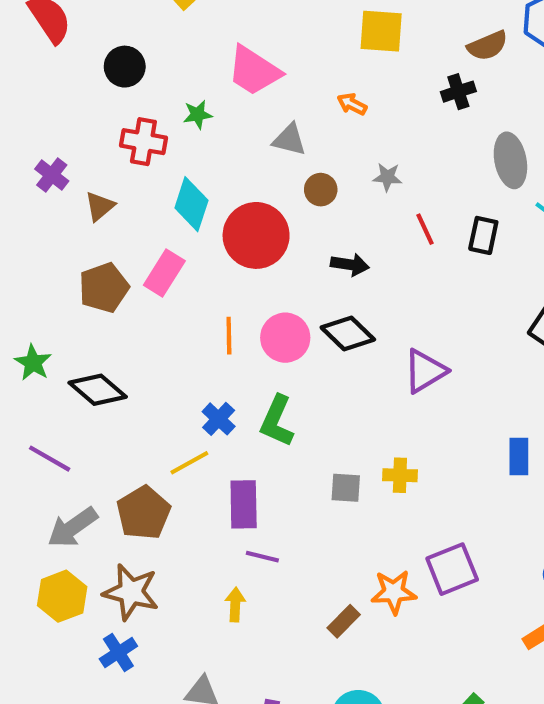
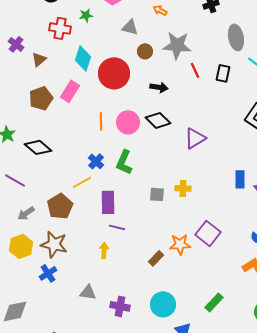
gray star: (387, 177) -> (177, 45), size x2.0
gray arrow: (73, 527) -> (26, 213), size x0.7
purple square: (452, 569) -> (208, 233), turned -30

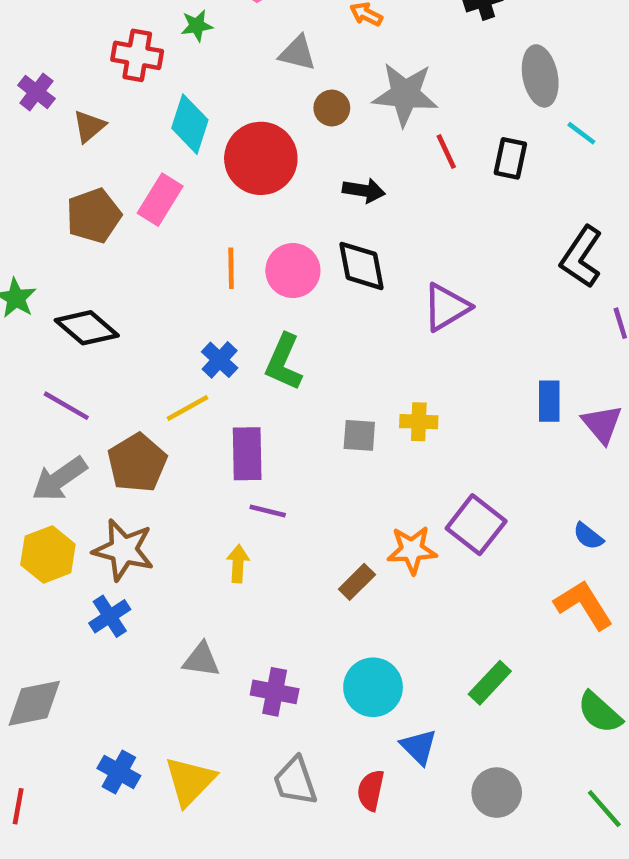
black diamond: (158, 120) -> (362, 266), turned 35
purple line: (15, 180) -> (66, 406), moved
gray arrow: (26, 213) -> (59, 479), size x1.4

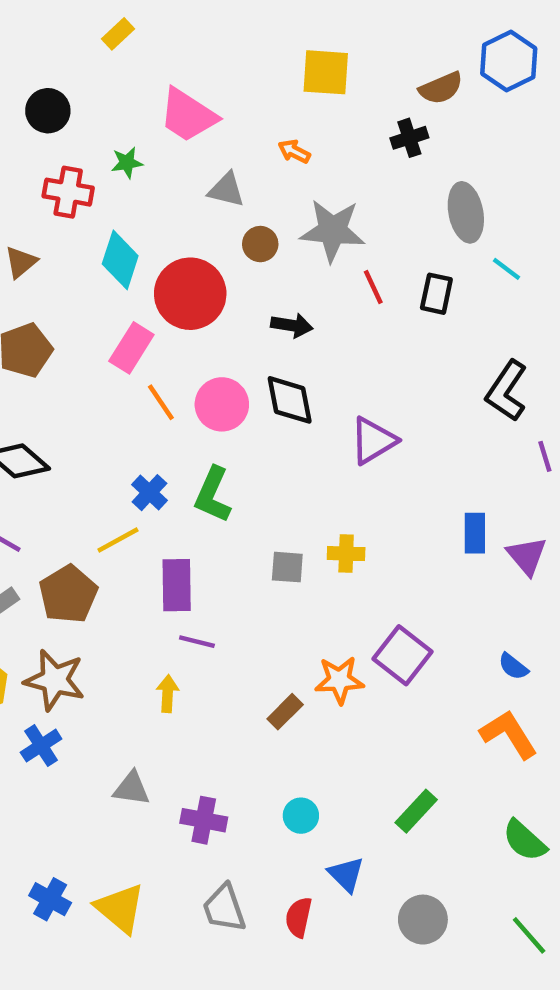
pink rectangle: (160, 200) -> (131, 348), moved
orange line: (231, 268) -> (161, 402), turned -33
cyan circle: (373, 687) -> (301, 816), size x0.6
yellow triangle: (190, 781) -> (120, 908), turned -34

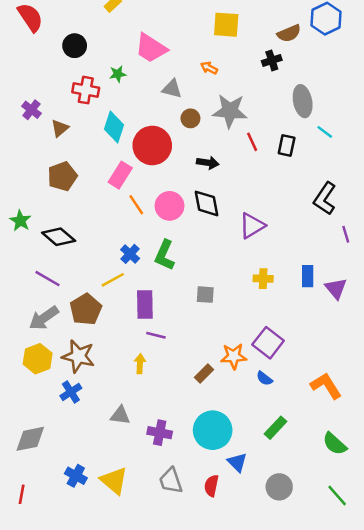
yellow cross: (346, 554) -> (263, 279), moved
blue semicircle: (513, 667) -> (264, 378), moved
cyan circle: (301, 816) -> (213, 430), size x2.0

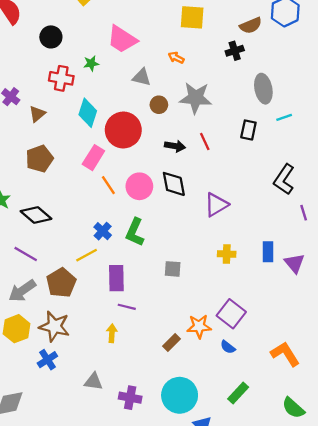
cyan line: (325, 132) -> (284, 117), turned -56
red line: (252, 142) -> (205, 141), moved

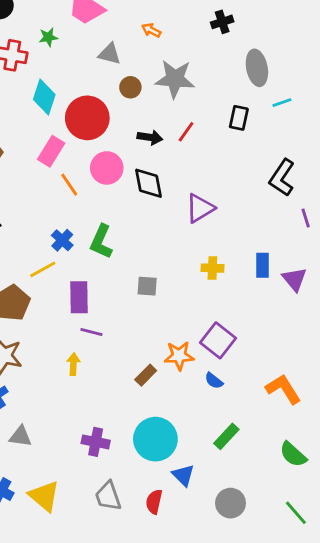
red line: (205, 141) -> (186, 132), turned 60
pink circle: (139, 186) -> (107, 168), moved
gray triangle: (93, 381) -> (21, 436), moved

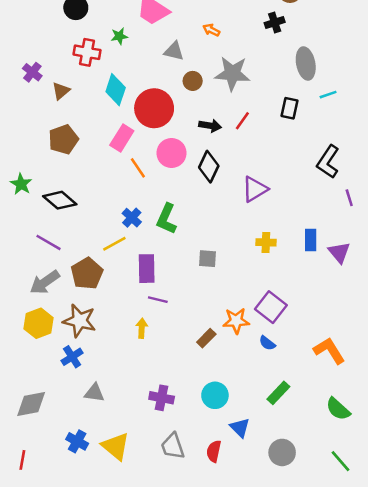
black diamond: (148, 183) -> (209, 167), turned 36
cyan circle: (155, 439) -> (215, 395), size x0.7

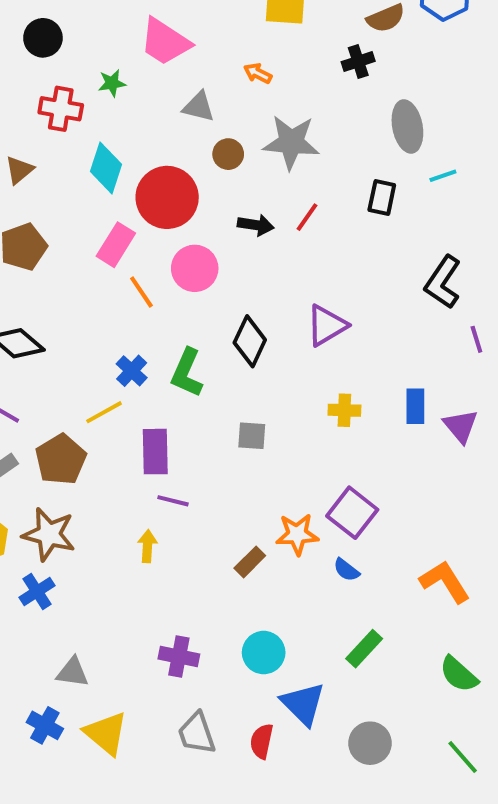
black diamond: (209, 167) -> (250, 341), moved
gray triangle: (94, 393) -> (73, 672), moved
blue triangle: (240, 428) -> (303, 704), size x1.4

